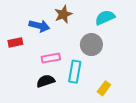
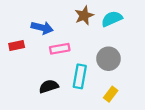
brown star: (63, 14) -> (84, 16), moved
gray circle: (91, 45) -> (108, 59), moved
pink rectangle: (51, 58) -> (60, 49), moved

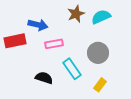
red rectangle: (17, 45) -> (15, 41), size x1.5
cyan rectangle: (80, 76) -> (72, 69), turned -45
black semicircle: (49, 86) -> (44, 78), turned 36

